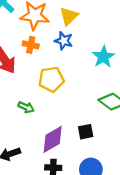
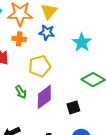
green arrow: (26, 107) -> (21, 92), turned 40
purple diamond: (53, 139) -> (44, 97), moved

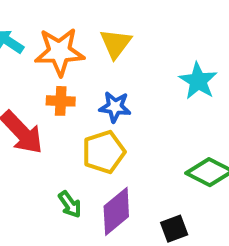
blue star: (47, 33) -> (115, 107), moved
cyan star: (82, 42) -> (198, 81), moved

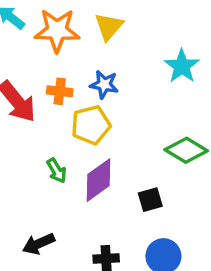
orange cross: (61, 101) -> (60, 91), moved

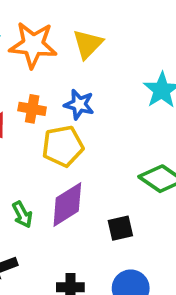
green arrow: (57, 171) -> (22, 215), moved

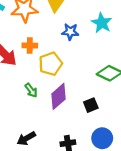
blue star: (79, 104) -> (70, 32), moved
green arrow: (22, 215) -> (31, 90), moved

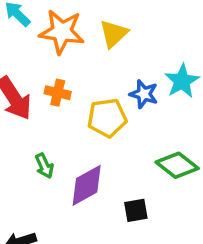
blue star: (70, 32) -> (144, 94), moved
yellow pentagon: (51, 64) -> (107, 118), moved

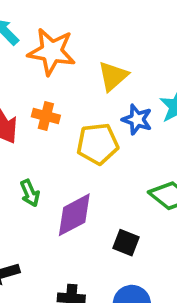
yellow triangle: (114, 34) -> (113, 76), moved
black square: (136, 210) -> (126, 243), turned 30

